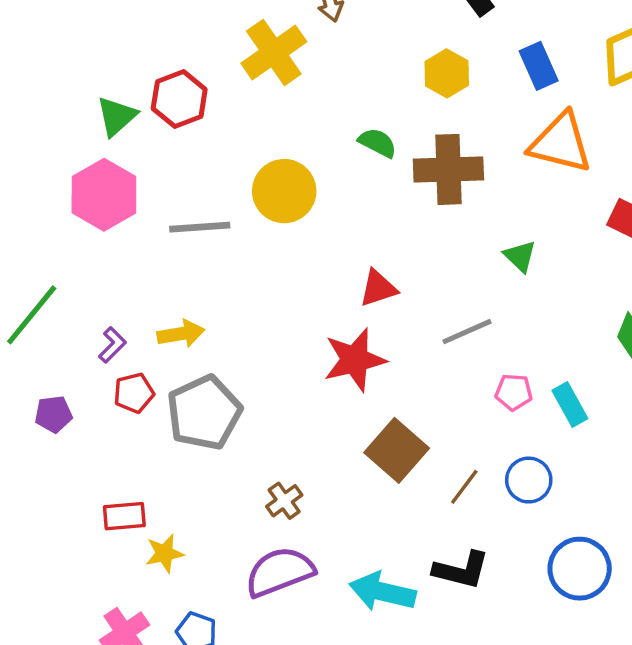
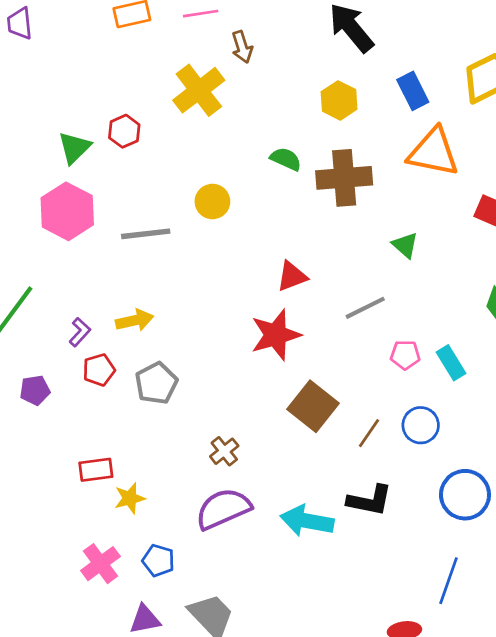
red hexagon: (179, 99) -> (124, 131), size x0.7
yellow circle: (284, 191) -> (212, 201), size x0.7
gray pentagon: (204, 413) -> (156, 383), size x0.7

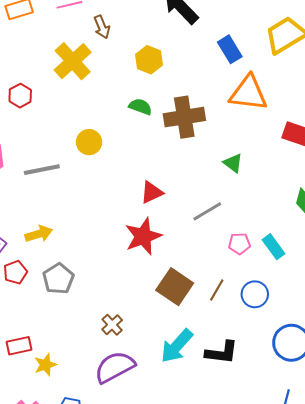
yellow hexagon: (339, 100) -> (149, 60), moved
brown line: (369, 433) -> (217, 290), moved
cyan arrow: (307, 521) -> (177, 346), moved, turned -54

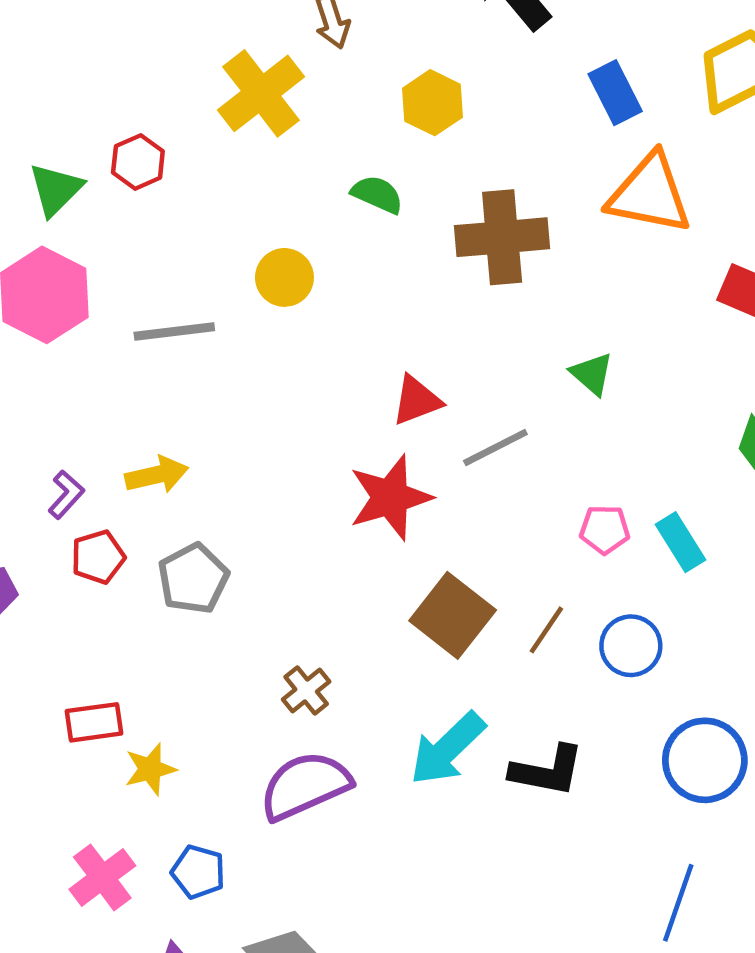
green semicircle: (140, 107) -> (377, 194), moved
green triangle: (233, 163) -> (592, 374), moved
gray line: (207, 211) -> (495, 447), moved

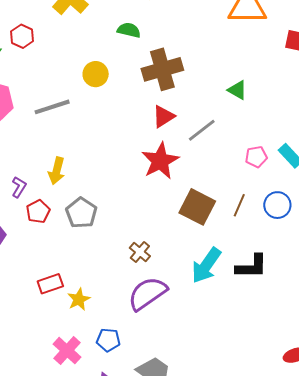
brown cross: (502, 237) -> (162, 69), moved
yellow arrow: (157, 475) -> (57, 171), turned 128

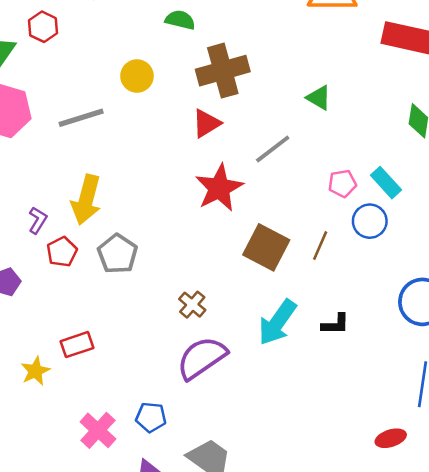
red triangle: (163, 116) -> (206, 123), moved
yellow arrow: (57, 171) -> (86, 200), size x1.4
blue circle: (277, 205) -> (370, 221), moved
black L-shape: (252, 266) -> (335, 324), size x0.7
yellow star: (79, 299) -> (35, 371), moved

